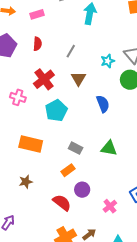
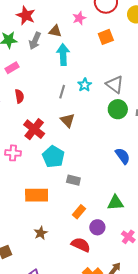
gray line: (71, 51) -> (62, 92), moved
cyan star: (108, 61) -> (85, 85), moved
blue semicircle: (103, 104) -> (123, 156), moved
gray rectangle: (76, 148) -> (73, 180), moved
green triangle: (109, 148) -> (115, 203), moved

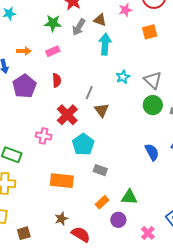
gray line: (62, 92) -> (89, 93), moved
green triangle: (115, 203) -> (129, 197), moved
red semicircle: (81, 245) -> (81, 234), moved

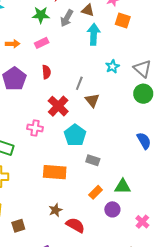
orange square: (150, 32) -> (123, 21), moved, turned 35

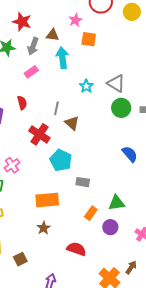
pink rectangle: (42, 43) -> (31, 72), moved
pink cross: (35, 128) -> (12, 165), moved, turned -35
brown star: (55, 210) -> (44, 228), moved

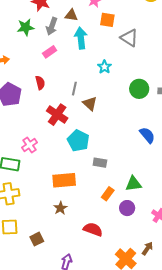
gray triangle: (116, 83) -> (129, 38), moved

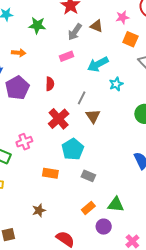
green star: (26, 27) -> (37, 25), moved
cyan arrow: (81, 38) -> (98, 64), moved, turned -125
orange rectangle: (64, 180) -> (50, 173), moved, size x0.7

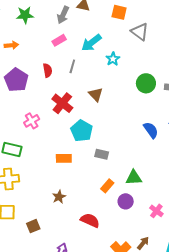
gray line: (82, 98) -> (72, 66), moved
pink cross: (24, 142) -> (32, 121), moved

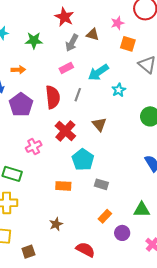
red semicircle: (48, 70) -> (53, 97), size x1.6
green triangle: (134, 178) -> (142, 210), moved

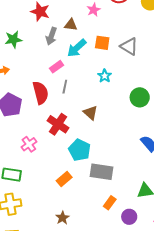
orange square: (128, 44) -> (102, 43), moved
pink rectangle: (66, 68) -> (56, 67), moved
cyan arrow: (98, 72) -> (77, 48), moved
gray rectangle: (101, 184) -> (101, 172), size x1.6
orange rectangle: (63, 186) -> (64, 179), turned -35

